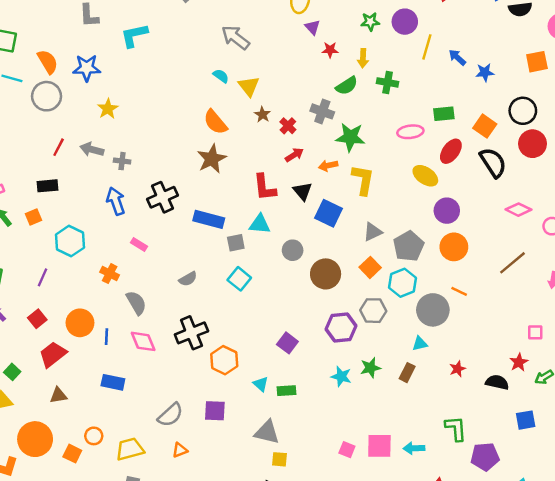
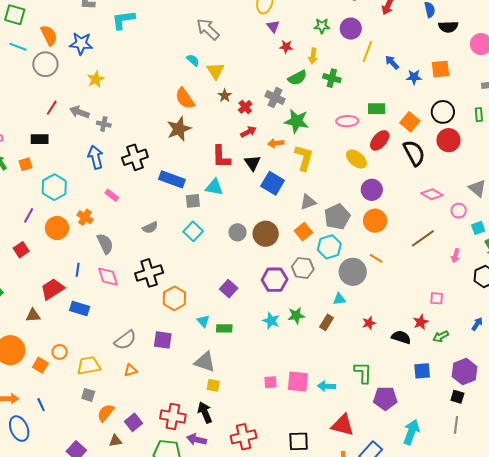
orange square: (537, 62) -> (441, 69), moved
gray circle: (293, 250) -> (237, 232), moved
orange circle: (80, 323) -> (57, 228), moved
red trapezoid: (53, 354) -> (52, 289), moved
pink square: (347, 450) -> (270, 382), turned -32

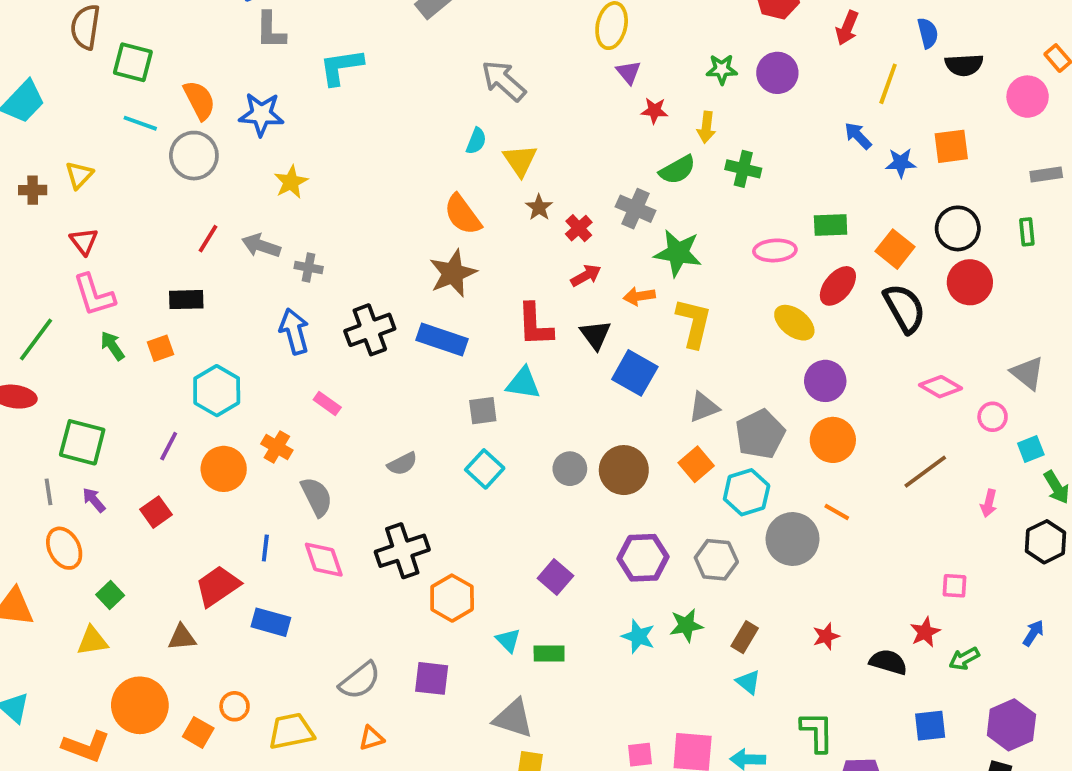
yellow line: (367, 51) -> (888, 84), moved
cyan semicircle: (193, 60) -> (476, 141), turned 72
blue rectangle: (172, 179) -> (442, 339), moved
gray hexagon: (303, 268) -> (716, 560), moved
cyan triangle: (339, 299) -> (748, 682), moved, turned 48

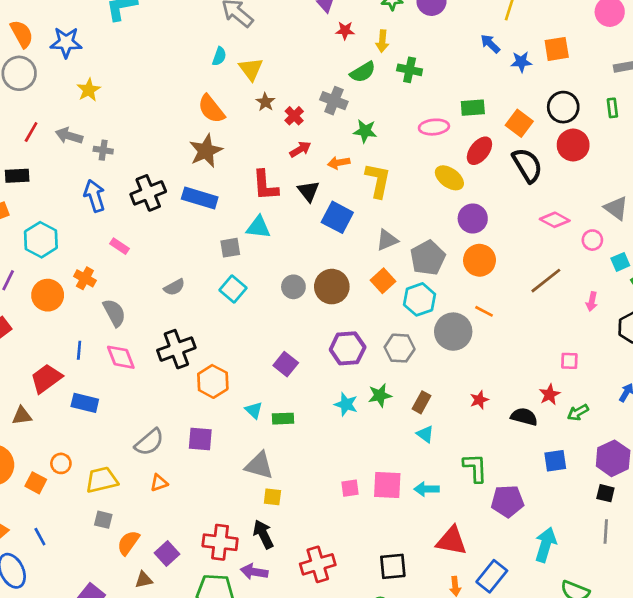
green star: (678, 253) -> (365, 131), size x0.7

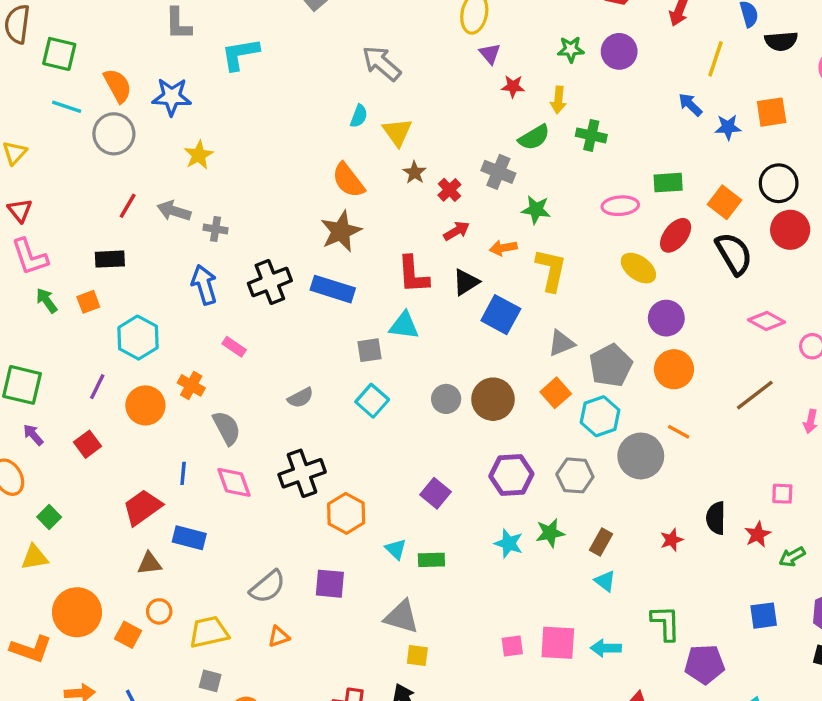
black triangle: (308, 191) -> (466, 282), turned 35
brown triangle: (22, 416) -> (149, 563), moved
black semicircle: (524, 417) -> (716, 518), moved, turned -105

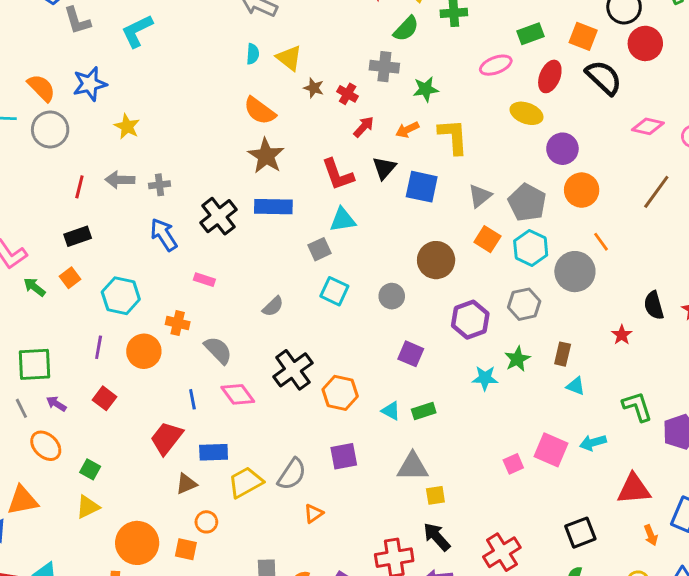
gray circle: (446, 399) -> (392, 296), moved
orange line: (679, 432) -> (601, 242), turned 42
yellow trapezoid: (209, 632) -> (246, 482), moved
pink square: (558, 643) -> (551, 450), turned 36

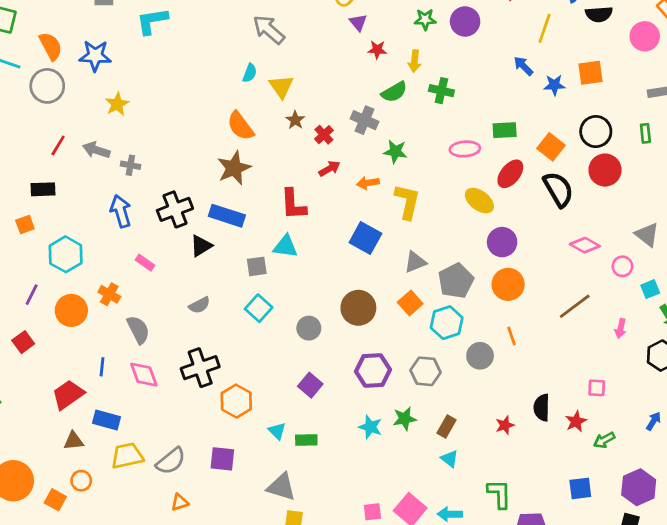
black triangle: (384, 168) -> (201, 246), moved
gray circle: (575, 272) -> (480, 356), size x0.7

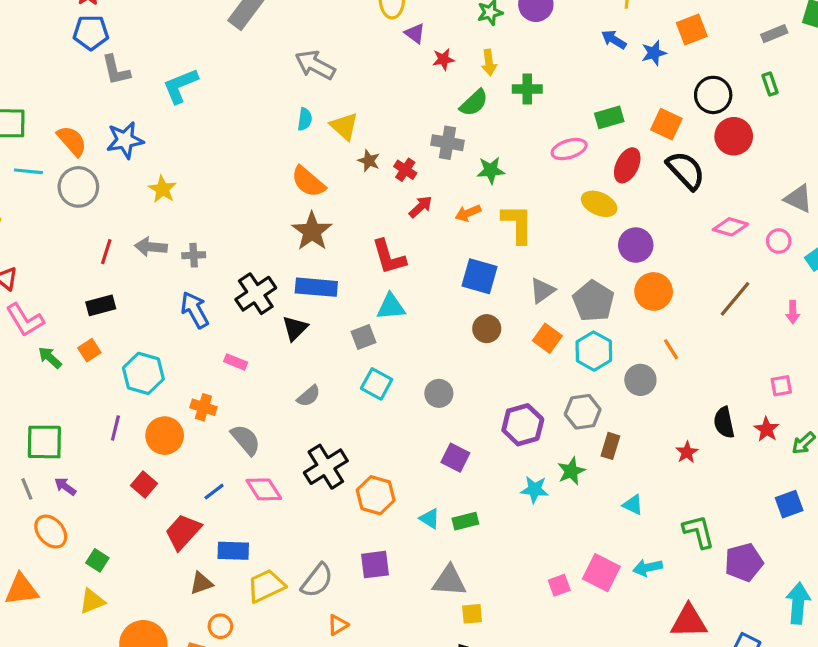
brown circle: (358, 308) -> (487, 329), moved, size x0.7
red square: (23, 342) -> (144, 485), moved
blue line: (102, 367) -> (214, 492), turned 60
brown rectangle: (447, 427) -> (610, 446), moved

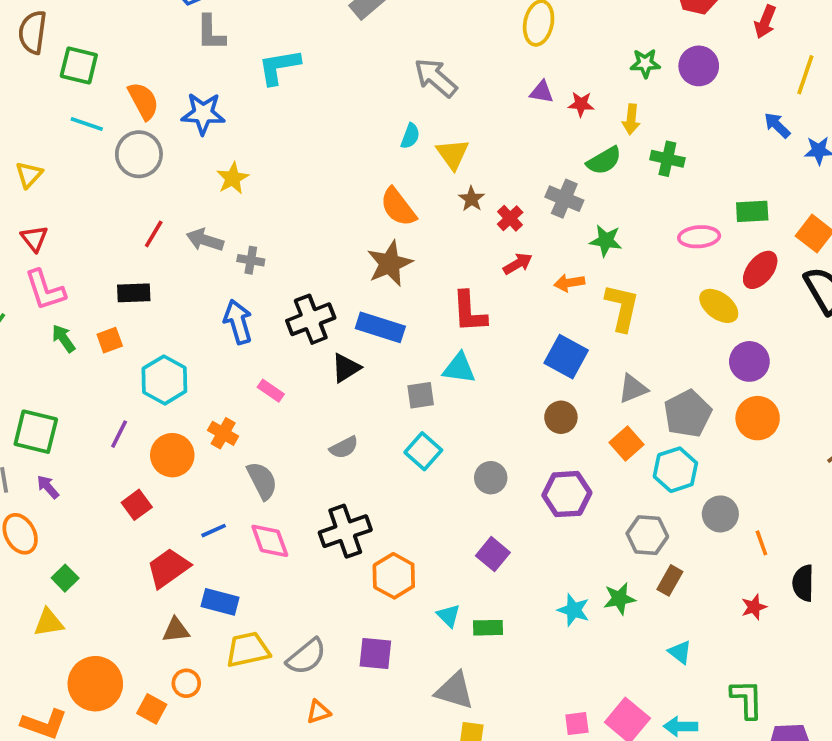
purple triangle: (415, 33) -> (542, 92), moved, turned -40
orange line: (671, 349) -> (761, 543), moved
purple hexagon: (523, 425) -> (567, 494), moved

